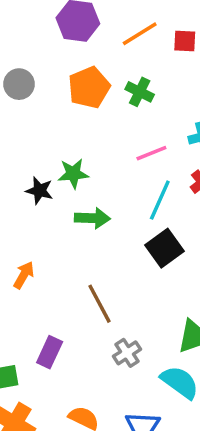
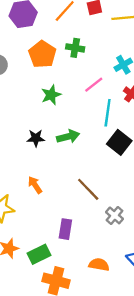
green star: (73, 174) -> (51, 95), moved
black star: (39, 191) -> (36, 138), moved
orange arrow: (24, 275) -> (35, 185), turned -48

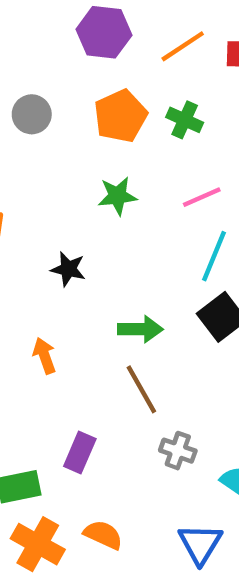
green arrow: (68, 136) -> (140, 329), moved
gray cross: (115, 215) -> (178, 451), turned -36
orange semicircle: (99, 265) -> (103, 535), moved

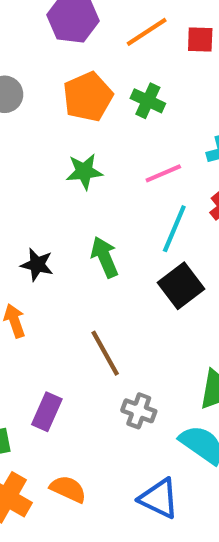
black star: (68, 269) -> (37, 265), moved
green arrow: (140, 329) -> (105, 257), moved, turned -114
blue triangle: (200, 544) -> (159, 498), turned -36

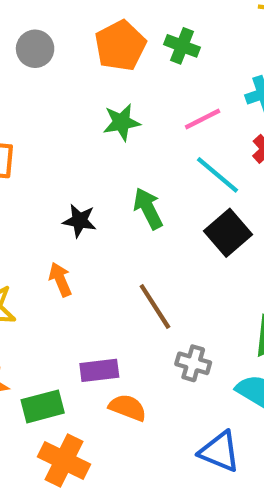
cyan line: (174, 229) -> (217, 175), turned -69
purple rectangle: (47, 412) -> (99, 370), turned 63
orange semicircle: (68, 489) -> (128, 408), moved

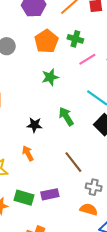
pink line: (203, 119) -> (87, 59), moved
green rectangle: (43, 406) -> (24, 198), moved, turned 36
orange semicircle: (128, 408) -> (89, 209), moved

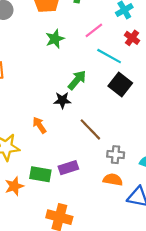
pink line: (87, 59) -> (94, 30), moved
green arrow: (66, 116) -> (77, 80), turned 78
black star: (34, 125) -> (62, 100), moved

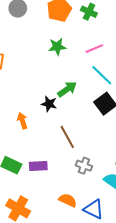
orange semicircle: (113, 180) -> (68, 200), moved

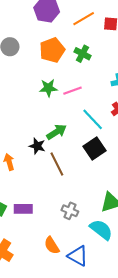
pink line: (94, 49) -> (73, 91), moved
brown line: (67, 137) -> (57, 164), moved
orange semicircle: (68, 200) -> (52, 245), turned -150

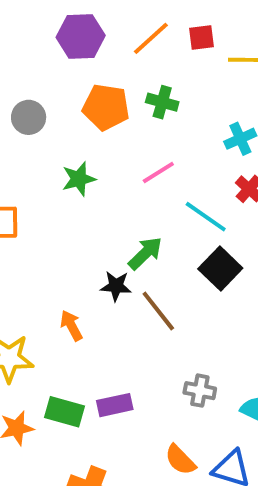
orange pentagon: (52, 50) -> (106, 107), turned -30
green star: (48, 88) -> (79, 179), moved

